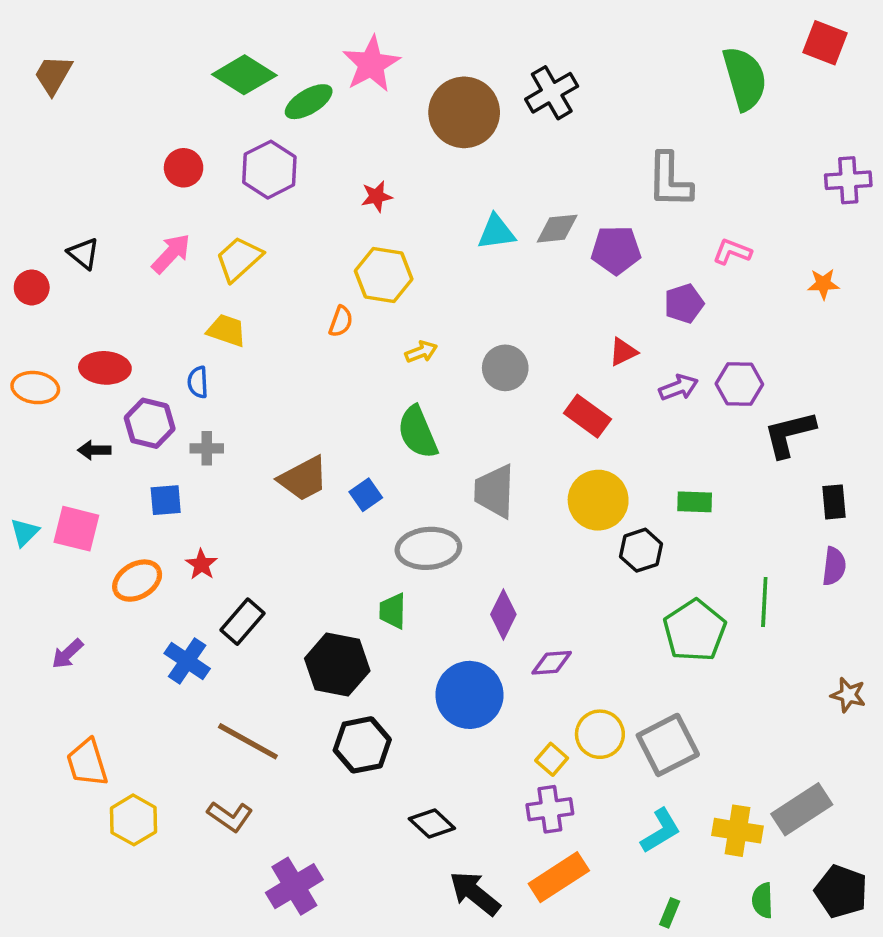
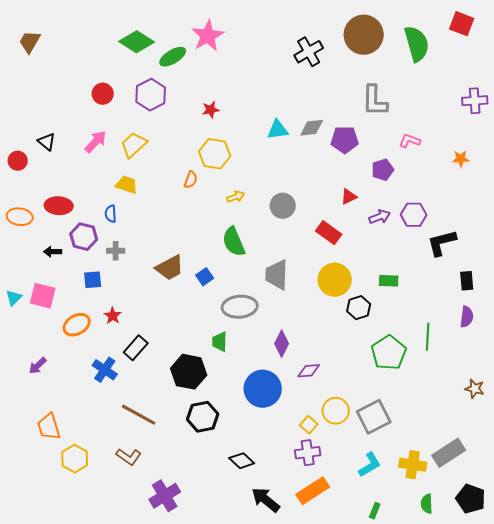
brown circle: (464, 112) -> (364, 35), moved

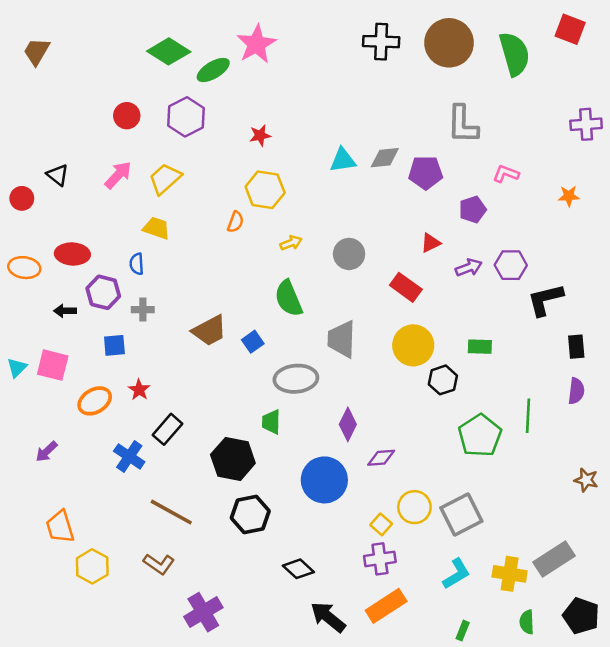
black cross: (309, 52) -> (381, 42), moved, turned 32

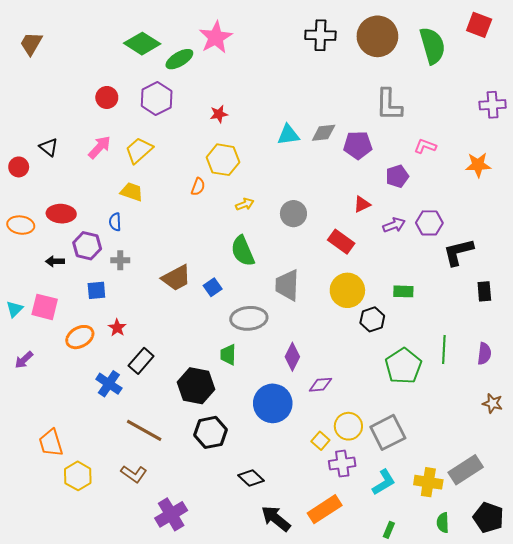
orange star: (569, 196) -> (478, 165), size x1.4
purple semicircle: (576, 391) -> (484, 354), moved
purple arrow: (46, 452) -> (24, 360), moved
purple cross: (380, 559) -> (342, 464), moved

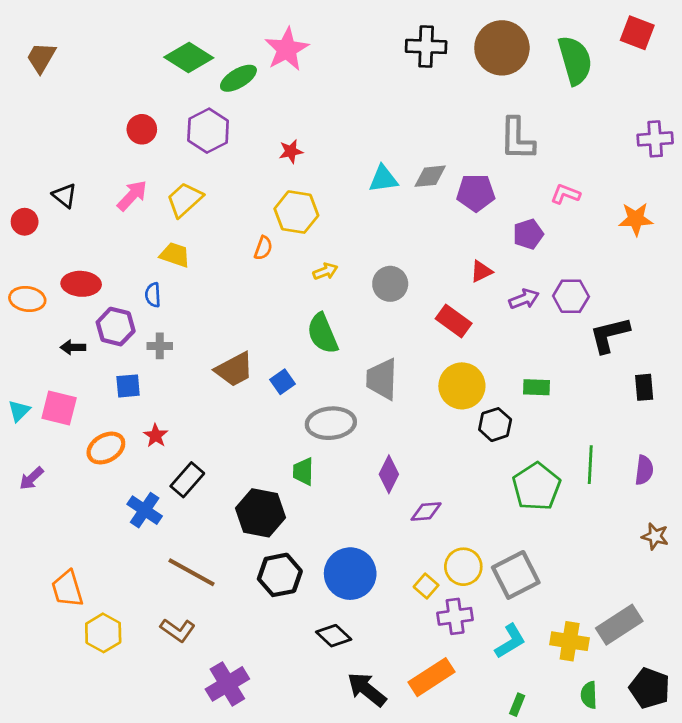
blue circle: (273, 403) -> (350, 574), moved

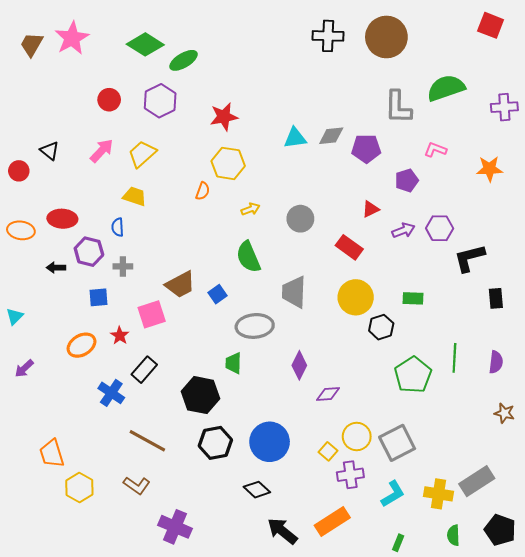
pink star: (287, 49) -> (72, 38), moved
green semicircle: (575, 60) -> (446, 88), moved, turned -93
red star: (291, 151) -> (224, 117), size x1.5
pink square: (59, 408) -> (152, 314), moved, turned -32
purple cross: (227, 684) -> (175, 527), turned -36

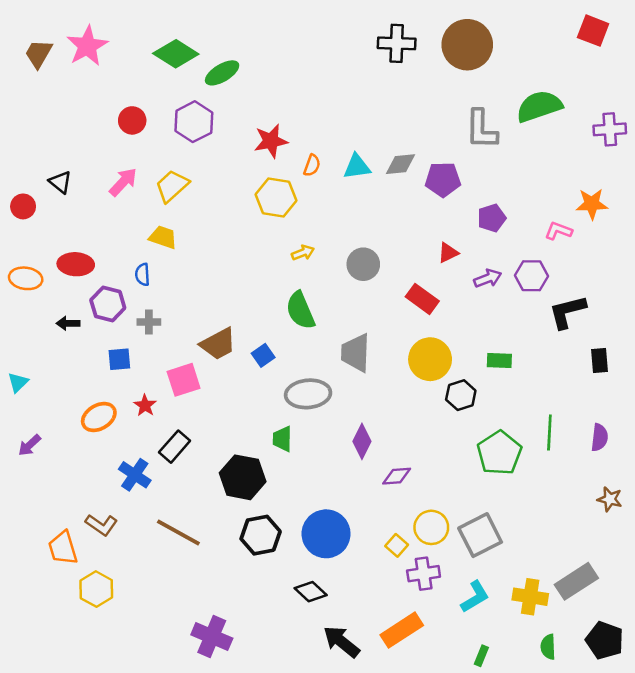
pink L-shape: (435, 150) -> (558, 231), moved
orange semicircle: (203, 191) -> (312, 165), moved
brown L-shape: (137, 485) -> (101, 525), moved

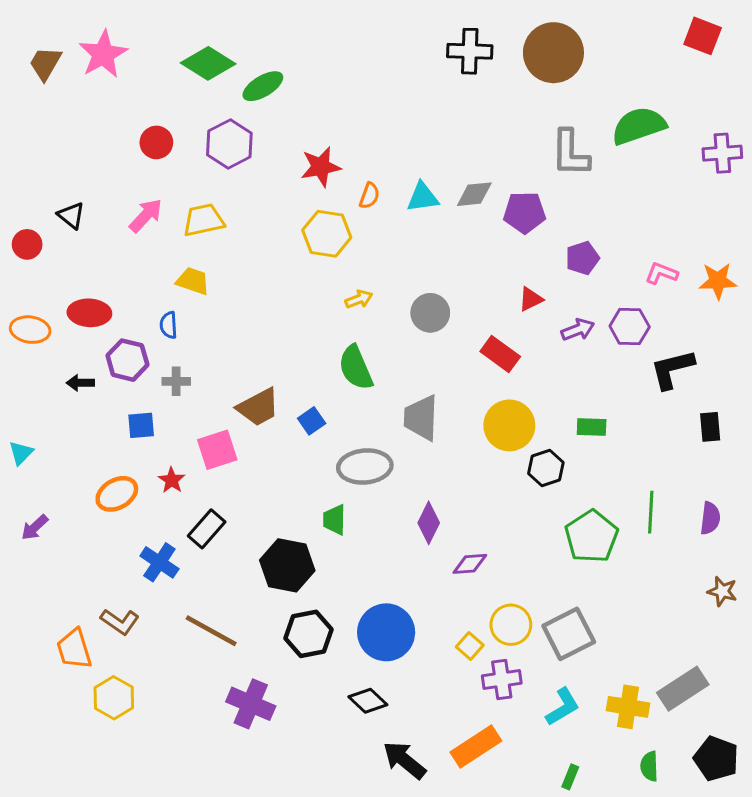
yellow trapezoid: (172, 186) -> (204, 220), turned 30
orange star: (592, 204) -> (718, 281), moved
purple cross: (212, 637) -> (251, 704), moved

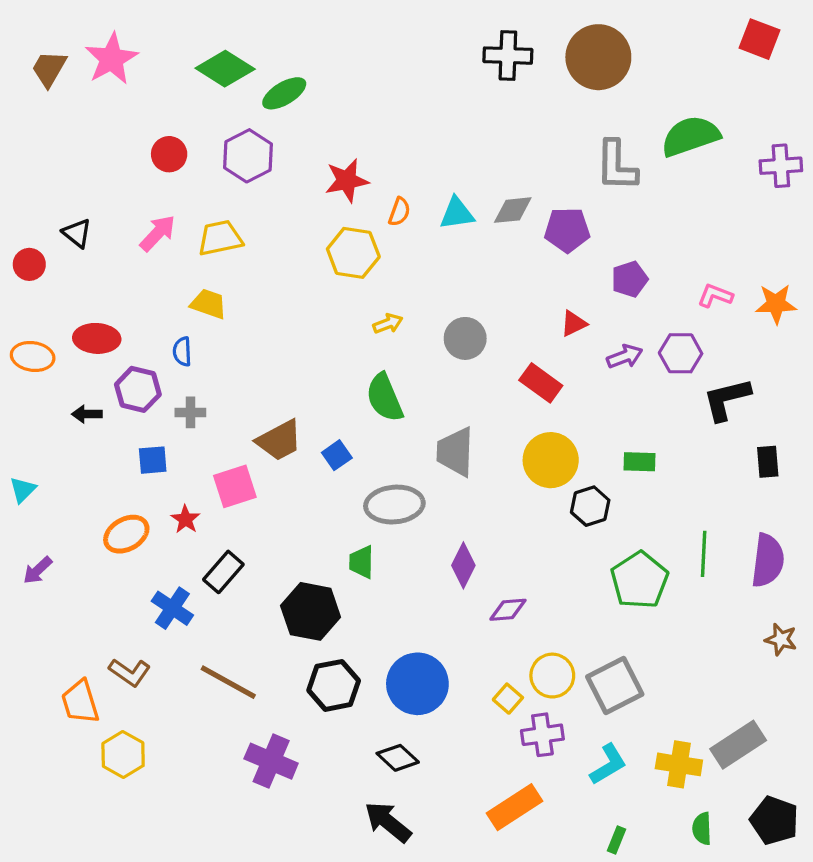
purple semicircle: (710, 518) -> (768, 560), size x1.5
black arrow: (404, 760) -> (388, 822), moved

